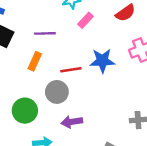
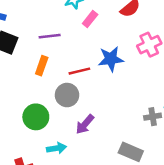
purple arrow: (72, 122) -> (85, 124), turned -36

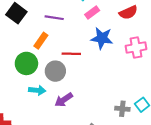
blue star: (111, 59) -> (102, 38), moved
green circle: (36, 117) -> (26, 63), moved
cyan arrow: (57, 148) -> (37, 90), moved

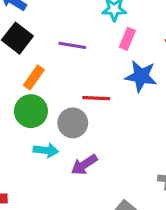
pink rectangle: (92, 13) -> (127, 39), turned -32
orange rectangle: (41, 41) -> (34, 77), moved

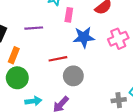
gray circle: (73, 123) -> (73, 76), moved

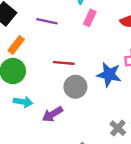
blue star: (84, 37) -> (109, 74), moved
gray cross: (119, 100) -> (118, 128), turned 32

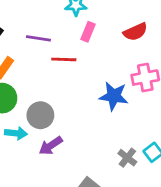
red line: (64, 63) -> (64, 59), moved
gray circle: (75, 87) -> (40, 115), moved

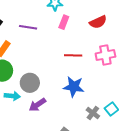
red line: (64, 59) -> (73, 55), moved
blue star: (114, 96) -> (74, 87), moved

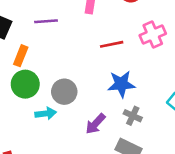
purple arrow: (37, 105) -> (95, 124), moved
gray cross: (93, 113) -> (133, 116), moved

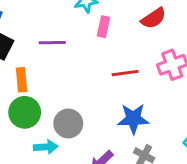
orange rectangle: (21, 56) -> (22, 80), turned -30

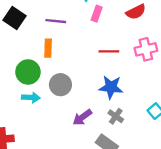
orange rectangle: (22, 80) -> (48, 48), moved
cyan arrow: (46, 147) -> (31, 98), moved

